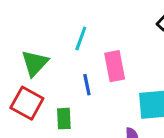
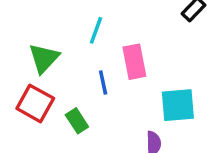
green rectangle: (64, 119) -> (77, 121), turned -30

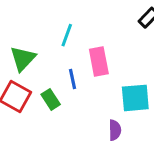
green rectangle: (77, 121) -> (51, 99), moved

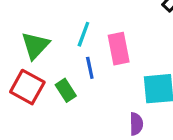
cyan line: (67, 35) -> (83, 34), moved

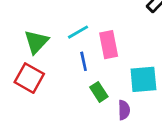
cyan line: (83, 34) -> (78, 32), turned 40
green rectangle: (66, 90) -> (99, 92), moved

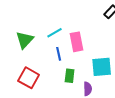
red square: (29, 78) -> (29, 78), moved
green rectangle: (99, 92) -> (70, 76), turned 40

